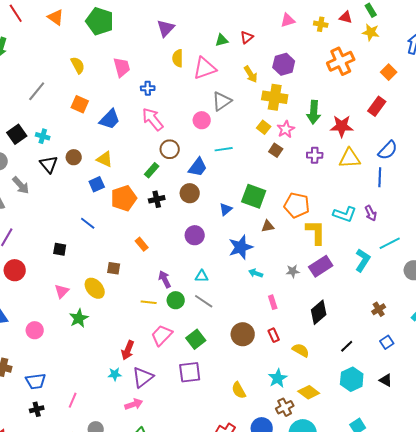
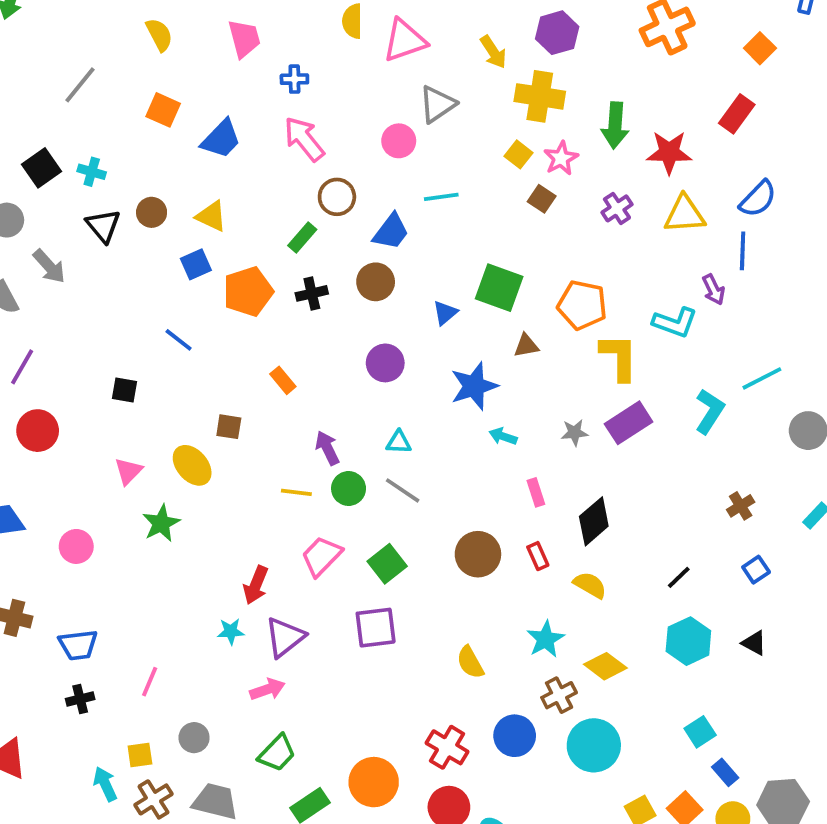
purple cross: (315, 155) -> (617, 208), turned -35
purple arrow: (371, 213) -> (714, 290), moved
black diamond: (319, 312) -> (594, 521), moved

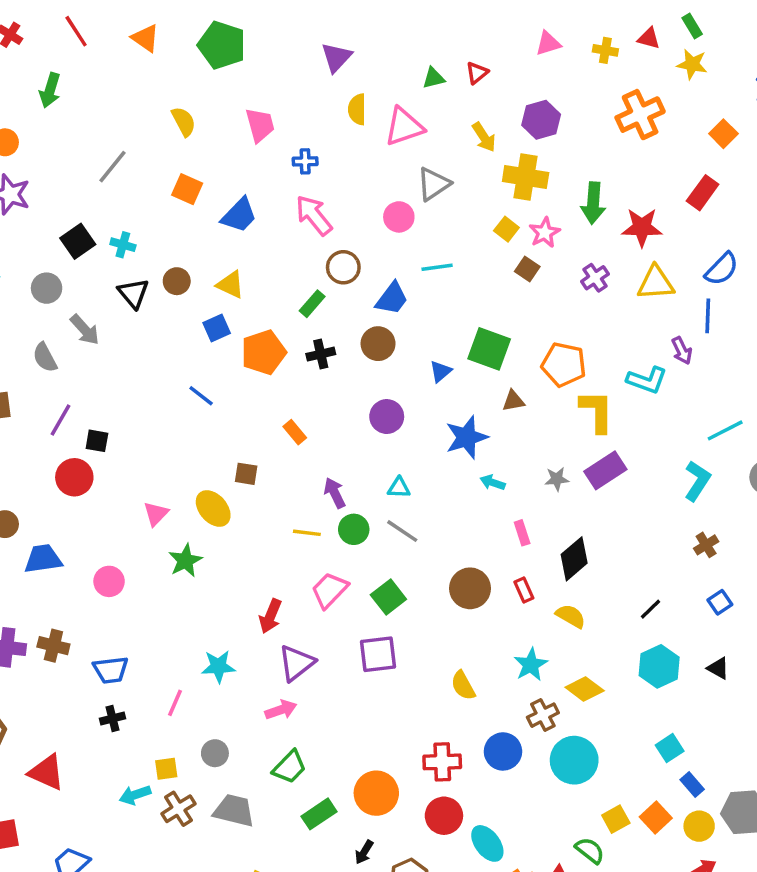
black square: (125, 390) -> (97, 441), moved
cyan L-shape: (710, 411) -> (697, 481), moved
cyan star: (231, 631) -> (218, 666), moved, size x1.4
red cross: (447, 747) -> (442, 762), turned -33
cyan arrow: (105, 784) -> (135, 795), turned -84

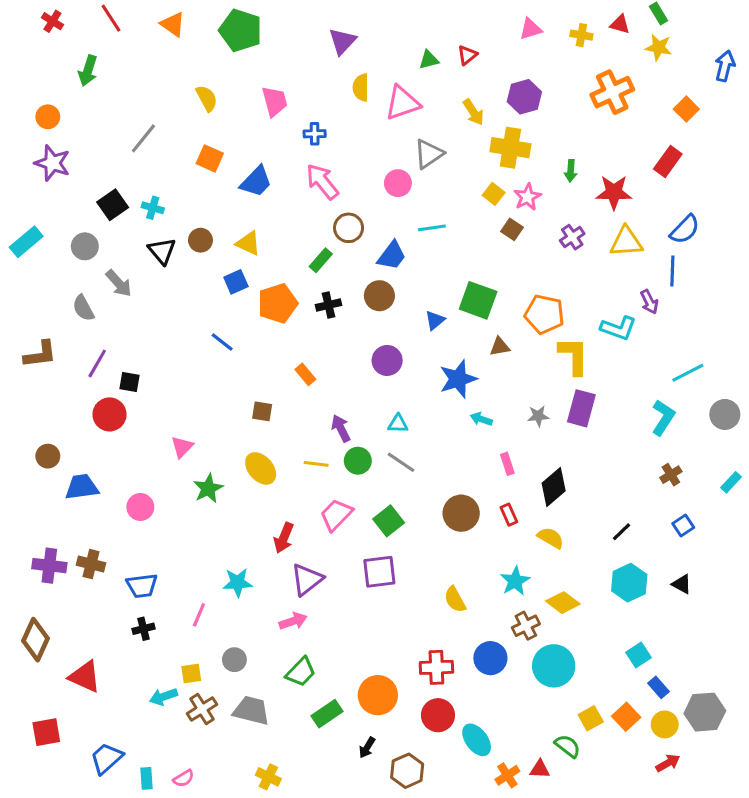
green arrow: (593, 203) -> (571, 171), size x0.6
purple rectangle: (605, 470) -> (581, 408), turned -42
yellow ellipse: (213, 509) -> (261, 468), moved

